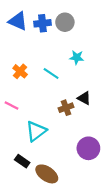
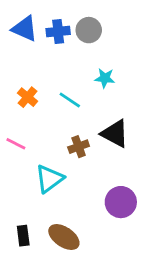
black triangle: (84, 98) -> (115, 134), size x1.5
brown cross: (66, 108) -> (79, 147), moved
black rectangle: (22, 161) -> (23, 236), moved, turned 48

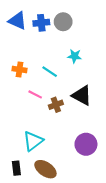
orange cross: (28, 97) -> (20, 69), turned -32
pink line: (16, 144) -> (35, 94), moved
cyan triangle: (49, 179) -> (33, 141), moved

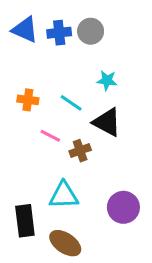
black triangle: (82, 95) -> (107, 122), moved
cyan triangle: (33, 141) -> (64, 195), moved, turned 35
black rectangle: (16, 168) -> (25, 221), moved, size x1.5

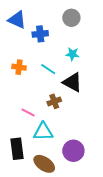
gray circle: (91, 31) -> (71, 18), moved
blue cross: (59, 33) -> (40, 34), moved
pink line: (50, 136) -> (28, 112), moved
purple circle: (123, 207) -> (73, 151), moved

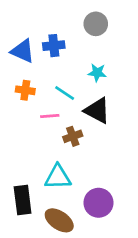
blue triangle: (17, 20) -> (23, 51), moved
pink line: (28, 112) -> (50, 116), moved, turned -32

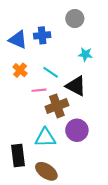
cyan star: (97, 73) -> (85, 54), moved
orange cross: (25, 90) -> (20, 70), turned 32
brown cross: (73, 136) -> (57, 106), size x1.5
purple circle: (98, 203) -> (77, 130), moved

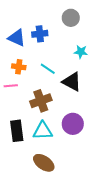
orange cross: (20, 70) -> (19, 67), turned -32
pink line: (39, 90) -> (11, 86), moved
brown cross: (57, 106) -> (41, 101), moved
black rectangle: (18, 156) -> (17, 131), moved

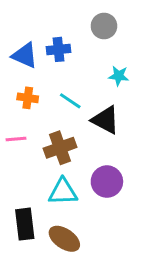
pink line: (11, 86) -> (16, 139), moved
black rectangle: (17, 131) -> (25, 224), moved

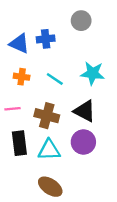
cyan star: (119, 76) -> (93, 73), moved, size x1.5
black triangle: (105, 120) -> (85, 111), moved
brown cross: (60, 148) -> (47, 116), turned 35
black rectangle: (25, 224) -> (19, 143), moved

